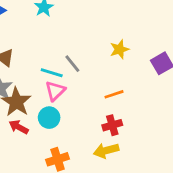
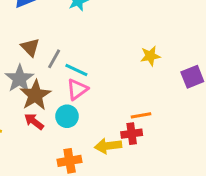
gray line: (72, 64) -> (54, 59), moved, turned 60
orange line: (114, 94) -> (141, 115), moved
yellow arrow: (106, 151) -> (108, 146), moved

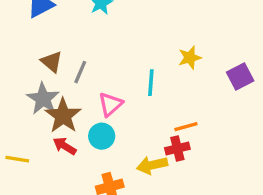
cyan line: (76, 70) -> (151, 83), moved, turned 75

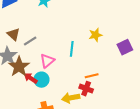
gray line: (80, 72) -> (30, 41), turned 32
red arrow: (65, 146) -> (31, 78), moved
red cross: (177, 148) -> (86, 89), turned 32

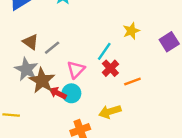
cyan line: (72, 49) -> (104, 51), turned 35
red cross: (86, 89) -> (110, 68), moved, turned 32

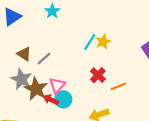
yellow star: (131, 31) -> (103, 42), moved
cyan line: (104, 51) -> (90, 42), moved
pink triangle: (76, 69) -> (57, 85), moved

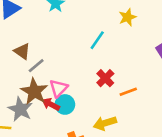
yellow star: (103, 42) -> (128, 17), moved
gray line: (44, 59) -> (36, 66), moved
gray star: (21, 79) -> (20, 109), moved

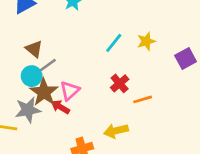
yellow star: (128, 17) -> (146, 41), moved
cyan circle: (65, 104) -> (32, 76), moved
gray star: (20, 109) -> (28, 110), turned 30

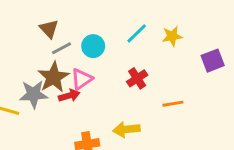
cyan circle: (32, 76) -> (93, 46), moved
orange line: (143, 99) -> (173, 104), moved
red arrow: (60, 107) -> (69, 96), turned 126

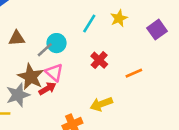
brown triangle: (49, 29) -> (17, 38), turned -36
gray line: (61, 48) -> (45, 50), moved
pink triangle: (82, 79) -> (54, 72), turned -30

